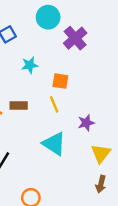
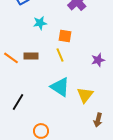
purple star: (86, 123) -> (98, 60), moved
yellow triangle: (101, 153) -> (85, 95), moved

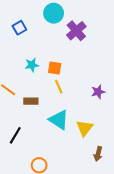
cyan star: (40, 23) -> (32, 65), moved
orange square: (65, 36) -> (55, 68), moved
brown rectangle: (31, 56) -> (31, 101), moved

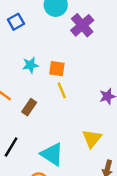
brown rectangle: (31, 101) -> (29, 107), turned -56
cyan triangle: (59, 120) -> (52, 154), moved

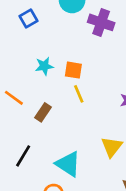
purple cross: (82, 25) -> (101, 22), turned -30

